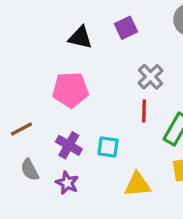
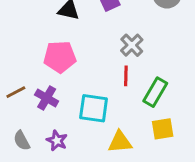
purple cross: (69, 145) -> (47, 98), moved
cyan square: (108, 147) -> (94, 108), size x1.5
gray semicircle: (30, 170) -> (22, 141), moved

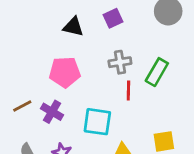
gray cross: (132, 45) -> (120, 62), moved, turned 35
green rectangle: (155, 92) -> (157, 72), moved

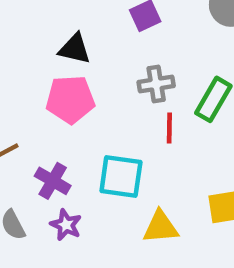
black triangle: (73, 27) -> (75, 49), moved
purple cross: (52, 112) -> (53, 181), moved

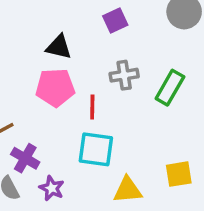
red line: (169, 128) -> (92, 107), moved
purple cross: (53, 181) -> (25, 158), moved

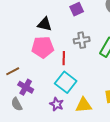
cyan square: (96, 149) -> (66, 82), turned 30
purple star: (52, 188) -> (57, 104), moved

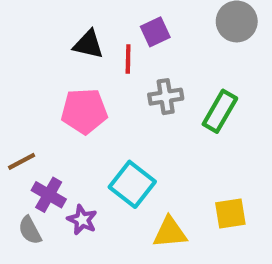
black triangle: (45, 24) -> (88, 44), moved
red line: (64, 58) -> (128, 59), moved
purple star: (57, 104) -> (82, 220), moved

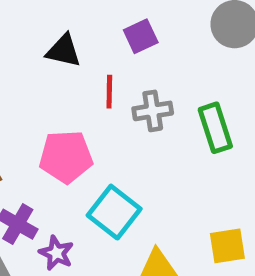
red line: (128, 59) -> (109, 92), moved
pink pentagon: (84, 111) -> (66, 157), moved
green rectangle: (220, 111) -> (215, 128), turned -48

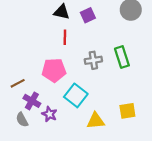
black triangle: (64, 51) -> (62, 12), moved
red line: (109, 92) -> (65, 37), moved
gray cross: (153, 111) -> (93, 60), moved

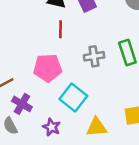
purple star: (49, 114) -> (52, 127), moved

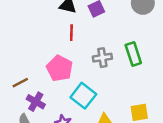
pink pentagon: (48, 68) -> (60, 68), turned 30

